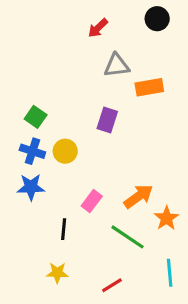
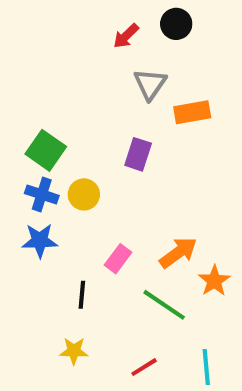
black circle: (157, 19) -> (176, 24), moved
gray triangle: (117, 65) -> (150, 84), turned -48
green square: (36, 117) -> (46, 150), size x1.4
cyan line: (170, 273) -> (206, 367), moved

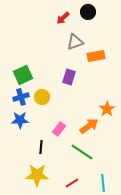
gray triangle: (150, 84) -> (75, 42), turned 36
green square: (46, 150) -> (23, 75), turned 30
blue cross: (42, 194) -> (21, 97), turned -35
orange star: (214, 281) -> (107, 109), moved
yellow star: (74, 351) -> (37, 175), size x1.6

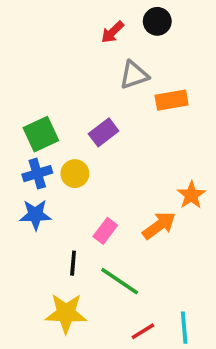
purple rectangle: (69, 77) -> (104, 132), moved, turned 35
green line: (82, 152) -> (120, 281), moved
red line: (72, 183) -> (143, 331), moved

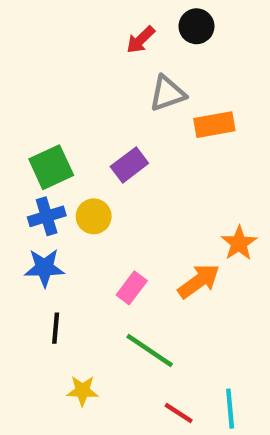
black line: (73, 263) -> (56, 328), moved
yellow star: (66, 313) -> (82, 391), size x0.6
red line: (143, 331) -> (179, 413), turned 65

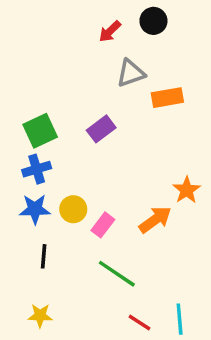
yellow circle: (94, 216) -> (73, 209), moved
yellow star: (82, 391) -> (40, 316), moved

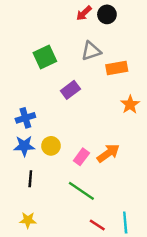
red arrow: (110, 31) -> (84, 13), moved
green square: (40, 131) -> (45, 57), moved
orange star: (187, 190) -> (130, 104), moved
pink rectangle: (103, 225) -> (81, 157), moved

